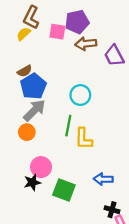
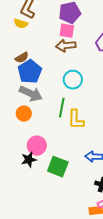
pink square: (57, 32) -> (67, 31), moved
yellow semicircle: (24, 34) -> (21, 24), turned -120
brown arrow: (86, 44) -> (66, 46), moved
gray arrow: (34, 110) -> (31, 94), turned 70

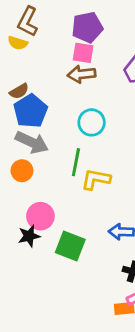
yellow L-shape: (76, 120) -> (96, 179), turned 100

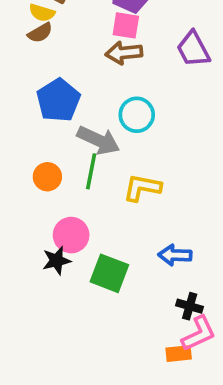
brown semicircle: (19, 91) -> (40, 33), moved
gray arrow: (32, 142) -> (98, 140), moved
green line: (76, 162) -> (91, 171), moved

